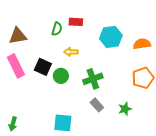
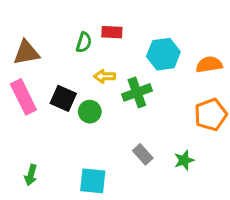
green cross: (93, 79) -> (137, 92), moved
green arrow: (13, 124) -> (31, 175), moved

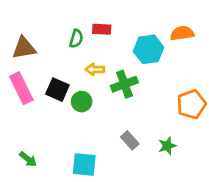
orange semicircle: (209, 64) -> (182, 33), moved
green arrow: (31, 175) -> (28, 159), turned -66

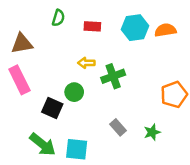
green semicircle: (76, 39) -> (58, 18), moved
cyan hexagon: (149, 49) -> (135, 28), moved
black square: (57, 90) -> (52, 108), moved
green arrow: (28, 159) -> (43, 144), moved, size x1.6

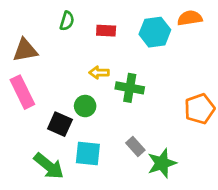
orange semicircle: (165, 30) -> (190, 18), moved
green cross: (113, 76) -> (130, 88), turned 30
green star: (152, 132) -> (162, 163), moved, size x1.5
cyan square: (77, 149) -> (88, 153), moved

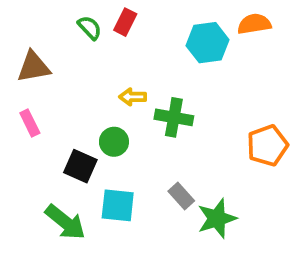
green semicircle: (67, 21) -> (90, 28), turned -60
red rectangle: (106, 31) -> (125, 22), moved, turned -66
pink rectangle: (22, 92) -> (30, 123), size x0.6

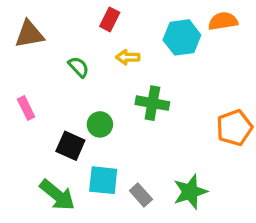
green semicircle: (90, 28) -> (79, 67), moved
brown triangle: (34, 67) -> (29, 34), moved
yellow arrow: (133, 97) -> (128, 57), moved
gray rectangle: (181, 196) -> (141, 195), moved

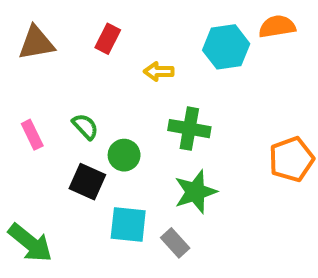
red rectangle: (110, 19) -> (108, 39), moved
green semicircle: (79, 67) -> (85, 127), moved
green star: (190, 192) -> (195, 192), moved
green arrow: (57, 195) -> (30, 243), moved

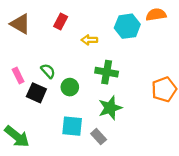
brown triangle: (36, 43) -> (20, 24), turned 40
black square: (87, 182) -> (36, 93), moved

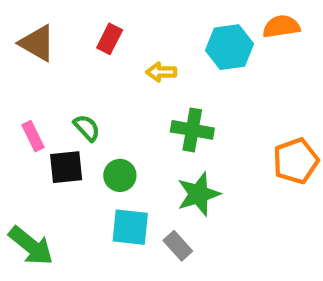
green circle: (70, 87) -> (120, 175), moved
black square: (36, 93) -> (66, 167), turned -30

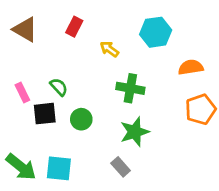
orange semicircle: (281, 26) -> (191, 67), moved
yellow arrow: (161, 72) -> (109, 49), turned 36
cyan square: (130, 227) -> (59, 168), moved

